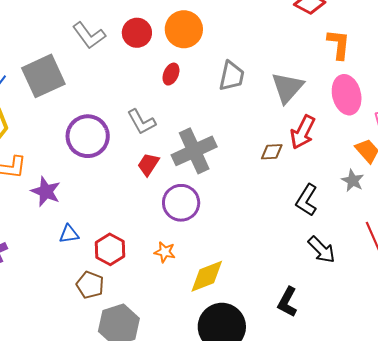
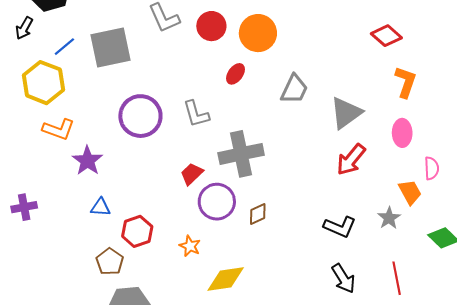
pink ellipse: (347, 95) -> (402, 133), size x0.7
brown diamond: (272, 152) -> (258, 214), moved, turned -35
red trapezoid: (148, 164) -> (192, 174), moved
black L-shape: (307, 200) -> (340, 227), turned -112

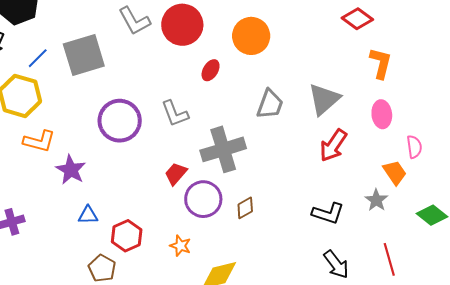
red circle: (211, 26) -> (182, 25), size x1.4
orange circle: (258, 33) -> (251, 36), moved
gray trapezoid: (294, 89) -> (270, 104), moved

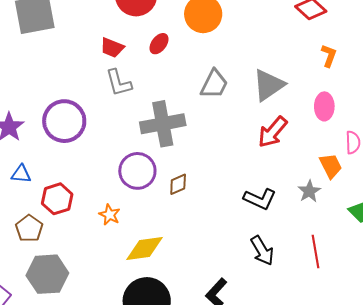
orange L-shape: (381, 63) -> (329, 56), size x0.7
purple circle: (120, 121) -> (64, 121), moved
red trapezoid: (176, 174) -> (112, 48), moved, turned -115

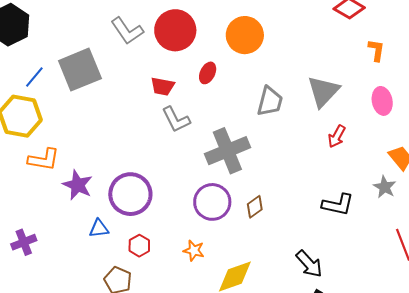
purple circle: (64, 121) -> (130, 194), moved
red arrow: (273, 132) -> (337, 136), size x0.7
red hexagon: (57, 199) -> (139, 246), size x0.7
black arrow: (262, 251) -> (309, 264), moved

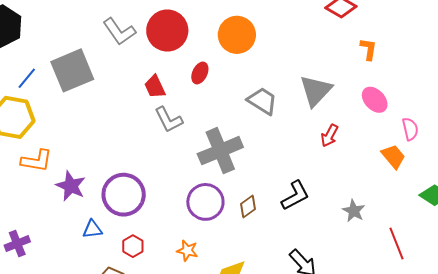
red trapezoid: (162, 86) -> (155, 87), turned 55
gray trapezoid: (270, 101) -> (262, 101), turned -72
pink ellipse: (382, 101) -> (375, 100), turned -32
gray star: (385, 187) -> (354, 211), moved
black L-shape: (338, 205) -> (295, 196), moved, turned -40

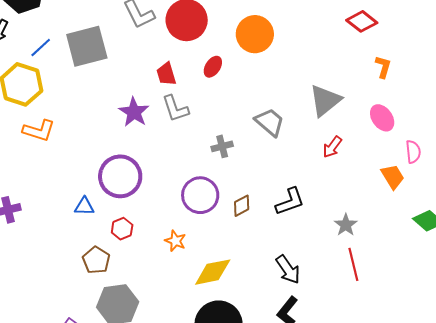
gray trapezoid: (262, 101) -> (270, 122), moved
gray cross: (220, 151) -> (222, 146), size x0.5
purple star: (71, 186) -> (134, 112), moved
red line: (397, 243) -> (353, 264), moved

